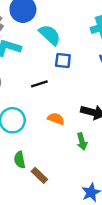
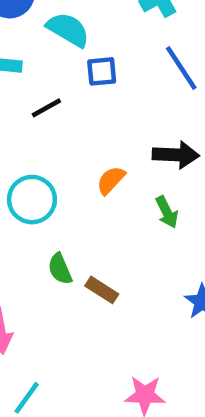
black line: (39, 84) -> (46, 108), moved
orange semicircle: (56, 119) -> (111, 180), turned -56

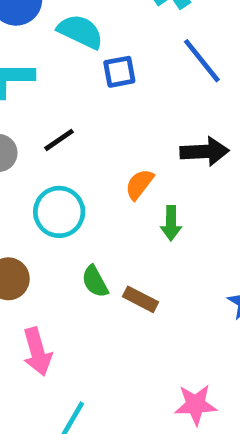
black line: (46, 108) -> (59, 140), moved
green arrow: (167, 212) -> (171, 223), moved, turned 32

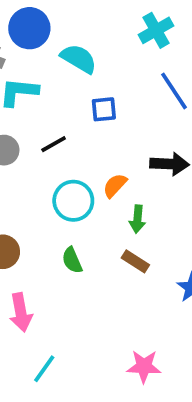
blue square: (119, 72) -> (104, 109), moved
cyan circle: (59, 212) -> (73, 201), moved
brown rectangle: (141, 299) -> (135, 261), moved

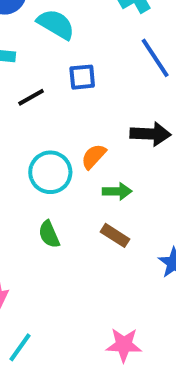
black line: (54, 144) -> (31, 97), moved
green arrow: (137, 219) -> (117, 191), turned -96

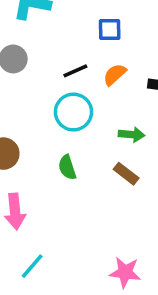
black line: (31, 97) -> (75, 71), moved
orange semicircle: (94, 156) -> (115, 75), moved

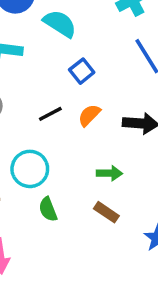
blue square: (110, 29) -> (82, 71), turned -35
cyan circle: (73, 112) -> (30, 169), moved

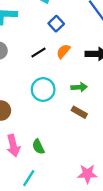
cyan circle: (30, 169) -> (43, 90), moved
green semicircle: (48, 209) -> (38, 147), moved

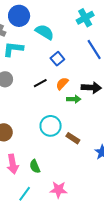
green arrow: (79, 87) -> (74, 99), moved
cyan circle: (43, 90) -> (51, 126), moved
pink star: (87, 174) -> (59, 190), moved

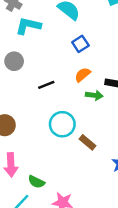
black line: (40, 83) -> (46, 85), moved
green semicircle: (35, 166) -> (36, 182), moved, turned -48

